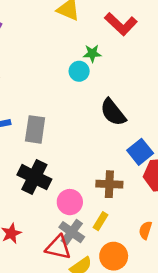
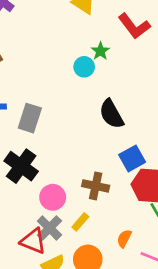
green star: (92, 53) -> (100, 51), turned 30

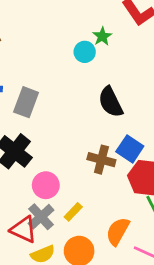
blue square: (132, 158) -> (130, 149), turned -30
brown cross: (96, 186) -> (101, 160), moved
orange semicircle: (124, 239) -> (118, 231), size x1.5

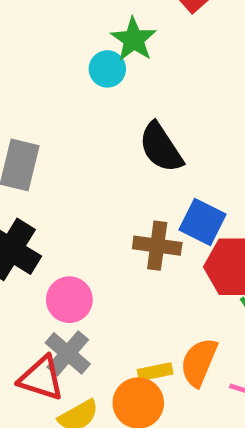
green star: (102, 36) -> (134, 39), size x1.4
yellow rectangle: (73, 212) -> (155, 372), moved, turned 42

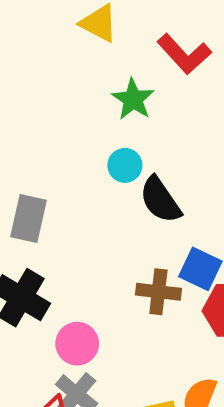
cyan circle: (107, 69) -> (125, 165), moved

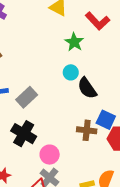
gray rectangle: (28, 218) -> (27, 97), turned 35

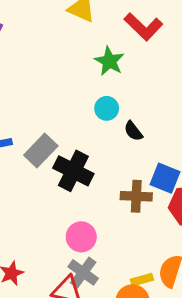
black semicircle: (87, 88) -> (133, 131), size x0.6
black cross: (24, 134) -> (73, 171), moved

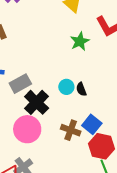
cyan circle: (107, 108) -> (66, 87), moved
pink circle: (81, 237) -> (27, 129), moved, size x1.4

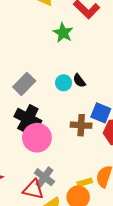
gray rectangle: (20, 84) -> (24, 84), moved
black cross: (37, 102) -> (28, 119), moved

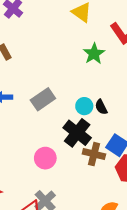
black cross: (28, 119) -> (77, 133), moved
pink circle: (37, 138) -> (45, 158), size x0.7

